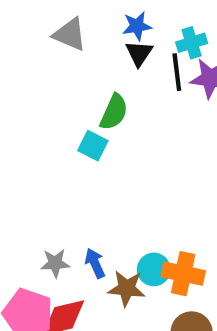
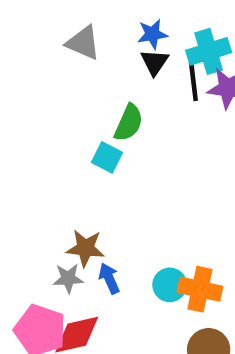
cyan cross: (192, 43) -> (209, 51), size x1.4
brown star: (126, 288) -> (85, 248), moved

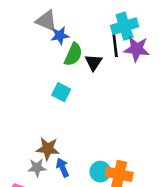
blue star: (152, 34) -> (60, 36), moved
black triangle: (155, 62) -> (94, 62), moved
green semicircle: (129, 123) -> (73, 54), moved

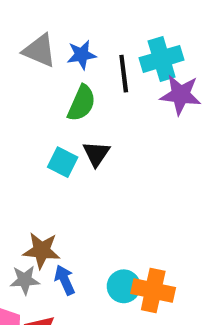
blue star: (60, 36) -> (82, 55), moved
black line: (115, 45) -> (124, 74), moved
black triangle: (94, 62) -> (96, 154), moved

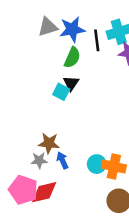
gray triangle: (39, 51) -> (48, 27), turned -40
blue star: (82, 55) -> (72, 29), size x1.5
black triangle: (96, 154) -> (71, 83), moved

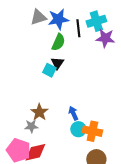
brown star: (49, 143) -> (39, 112), turned 30
blue arrow: (62, 160) -> (73, 113), moved

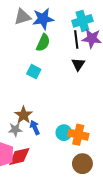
black line: (78, 28) -> (76, 40), moved
black triangle: (57, 63) -> (78, 64), moved
blue arrow: (73, 113) -> (35, 127), moved

